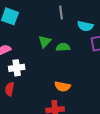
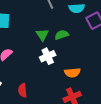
white cross: (17, 68) -> (48, 56), moved

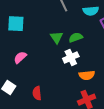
white cross: (48, 56) -> (71, 57), moved

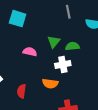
pink semicircle: (20, 57) -> (30, 52), moved, turned 40
orange semicircle: (87, 75) -> (50, 84), moved

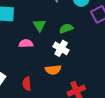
green triangle: (54, 42) -> (39, 25), moved
white cross: (63, 65) -> (61, 48), turned -35

